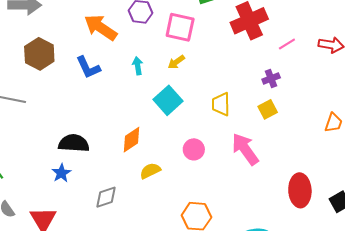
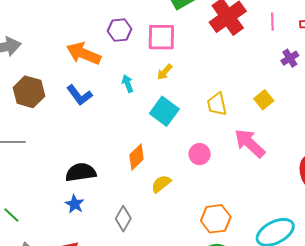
pink line: (287, 44) -> (272, 22), moved, turned -48
purple cross: (271, 78) -> (290, 58), moved
gray diamond: (106, 197) -> (123, 219), turned -30

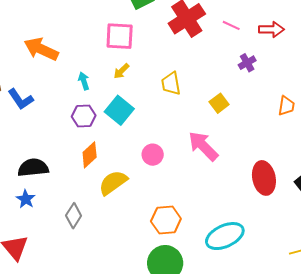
pink line: (272, 22) -> (231, 25), turned -66
purple hexagon: (119, 30) -> (84, 116), moved
blue L-shape: (79, 95) -> (21, 99), moved
yellow trapezoid: (217, 104) -> (171, 84), moved
yellow semicircle: (161, 184) -> (113, 183), size x1.4

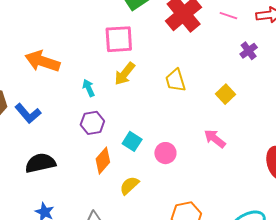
yellow arrow: (121, 71) -> (125, 74), size x1.4
cyan square: (119, 110) -> (132, 141), moved, size x0.7
pink arrow: (203, 146) -> (215, 139), size x0.7
black semicircle: (33, 168) -> (40, 163), moved
yellow semicircle: (113, 183) -> (129, 186), size x0.7

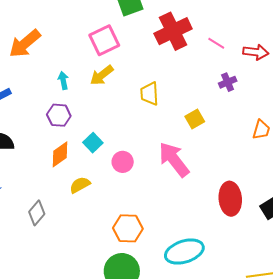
pink square: (119, 39) -> (104, 40), turned -36
orange arrow: (42, 61) -> (25, 44), turned -72
pink arrow: (215, 139) -> (174, 160), size x1.6

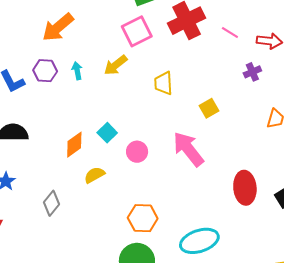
pink square: (104, 40) -> (137, 31), moved
orange arrow: (25, 44) -> (58, 27), moved
purple cross: (228, 82) -> (252, 72), moved
purple hexagon: (59, 115) -> (45, 71), moved

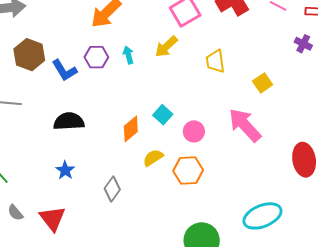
purple cross: (252, 72) -> (303, 44), turned -36
orange hexagon: (143, 218) -> (188, 170), moved

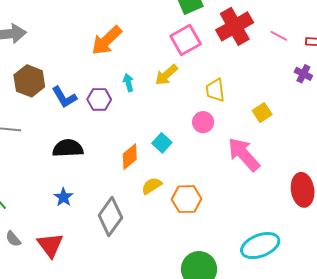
purple hexagon: (96, 57) -> (99, 99), moved
pink circle: (194, 131) -> (203, 122), moved
gray diamond: (112, 189) -> (110, 217), size x1.5

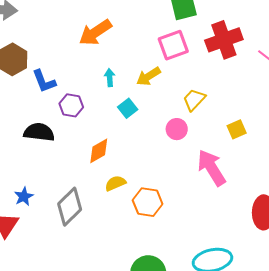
yellow trapezoid: (215, 90) -> (194, 100), turned 40
purple hexagon: (99, 99) -> (71, 105), moved
cyan square: (162, 143) -> (128, 108), moved
blue star: (64, 197) -> (24, 196), moved

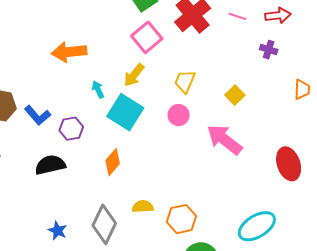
orange arrow: (95, 32) -> (69, 52), turned 48
cyan square: (128, 108) -> (125, 112), size x1.8
yellow semicircle: (115, 183) -> (143, 207), moved, turned 40
orange hexagon: (148, 202) -> (181, 219), moved

